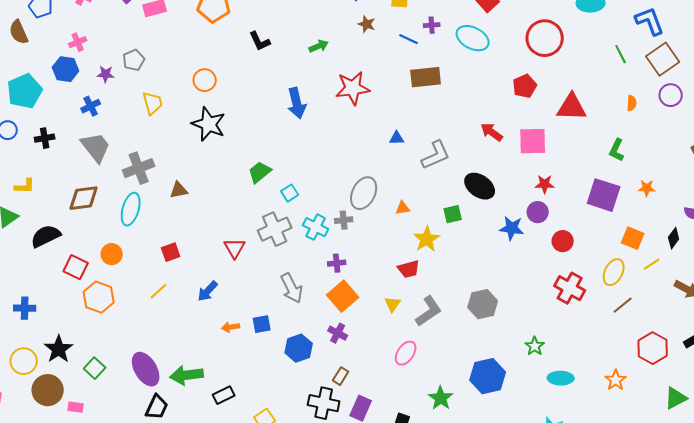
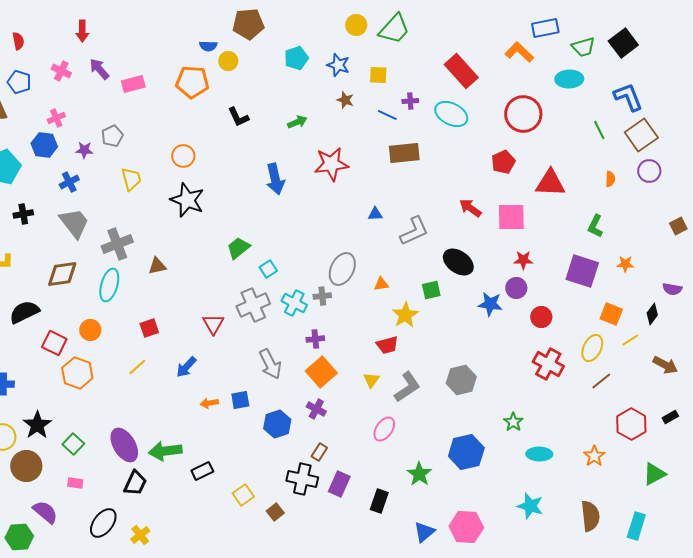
pink rectangle: (76, 407) -> (75, 483), moved

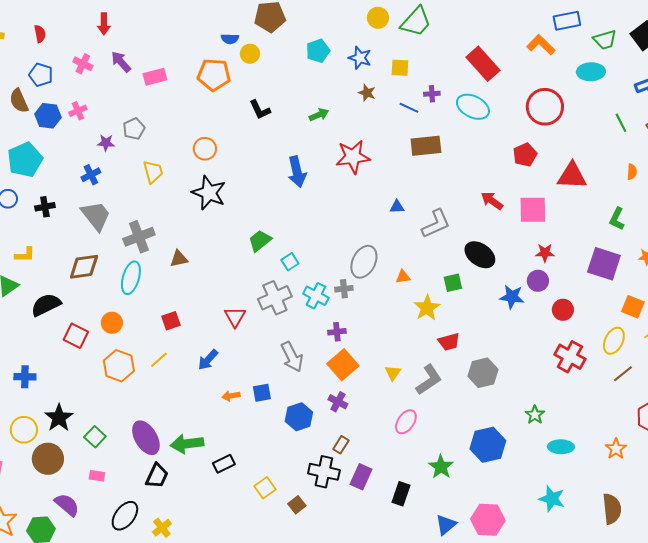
blue hexagon: (44, 145) -> (48, 116), moved
red trapezoid: (387, 345) -> (449, 342), moved
orange hexagon: (77, 373) -> (119, 366), moved

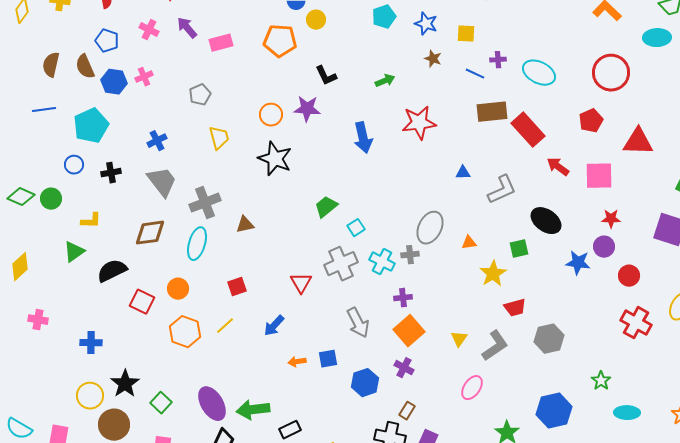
red rectangle: (483, 64) -> (528, 130), moved
purple star: (106, 143) -> (307, 109), moved, size x1.5

